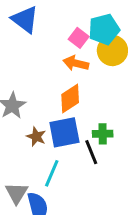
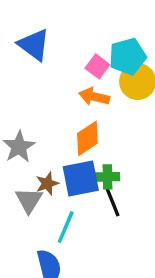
green cross: (103, 134) -> (108, 177), moved
brown star: (36, 137) -> (47, 184), turned 30
gray triangle: (17, 193) -> (29, 200), moved

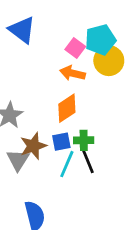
blue square: (81, 179) -> (61, 142), size x0.6
brown star: (47, 184) -> (33, 146), size x1.4
cyan line: (66, 227) -> (67, 164), moved

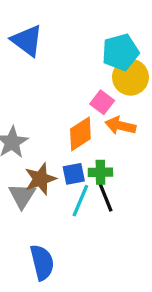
pink square: (75, 48) -> (102, 102), moved
orange arrow: (72, 73) -> (120, 126), moved

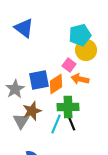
green cross: (100, 172) -> (68, 107), size x1.5
blue square: (74, 174) -> (39, 80), moved, size x1.5

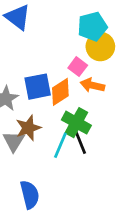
green cross: (68, 107) -> (76, 123), turned 30

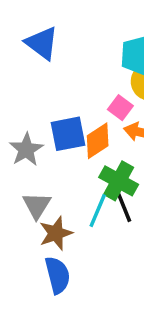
brown star: (28, 128) -> (56, 233), moved

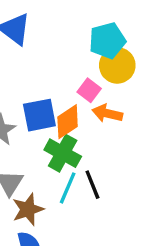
green cross: (119, 181) -> (63, 153), moved

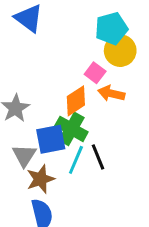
blue square: (39, 115) -> (51, 139), moved

